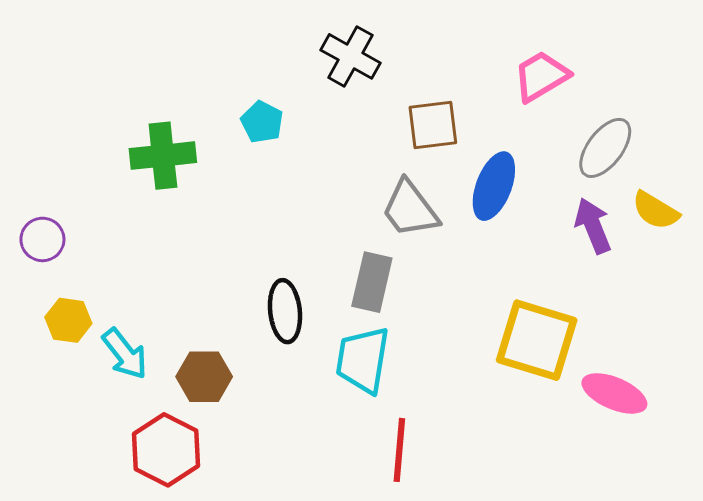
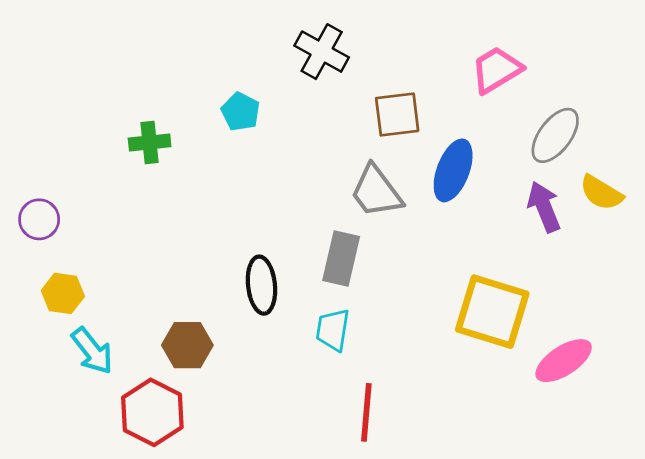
green cross: (163, 156) -> (150, 142), size x0.7
cyan arrow: (125, 354) -> (92, 351), moved
cyan trapezoid: (363, 360) -> (333, 330), size x0.7
pink ellipse: (614, 393) -> (564, 361), turned -56

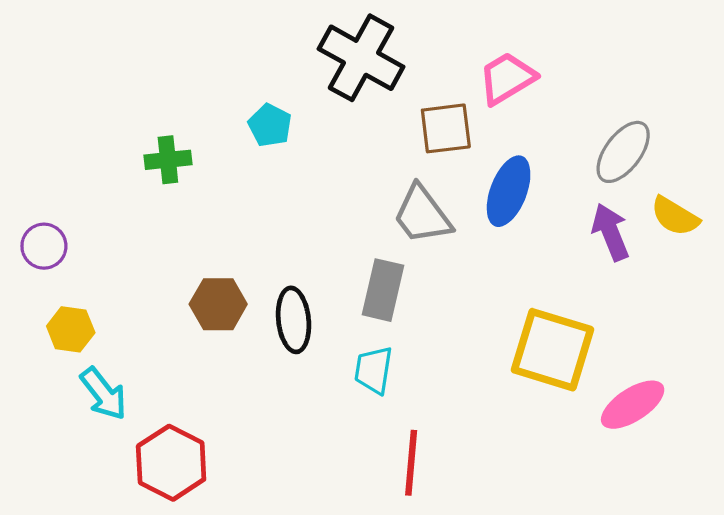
black cross: (322, 52) -> (361, 58), size x1.4
pink trapezoid: (496, 70) -> (507, 78), moved
brown hexagon: (187, 345) -> (218, 304), moved

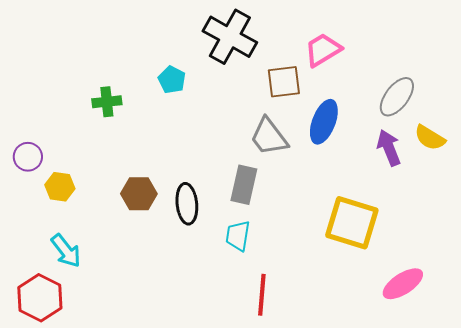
yellow hexagon: (71, 329) -> (60, 187), moved
pink ellipse: (633, 405) -> (403, 284), moved
red hexagon: (171, 463) -> (40, 298), moved

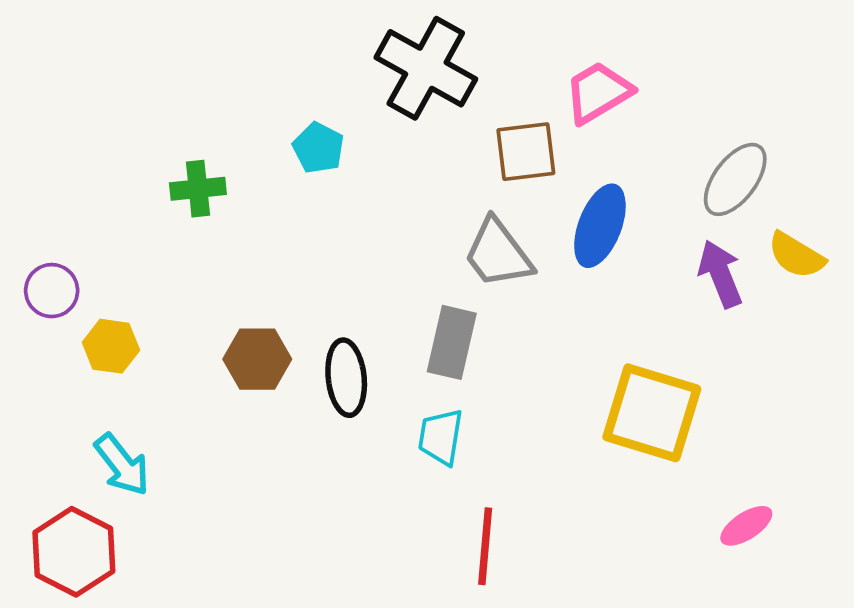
pink ellipse: (403, 284) -> (746, 526), size x0.7

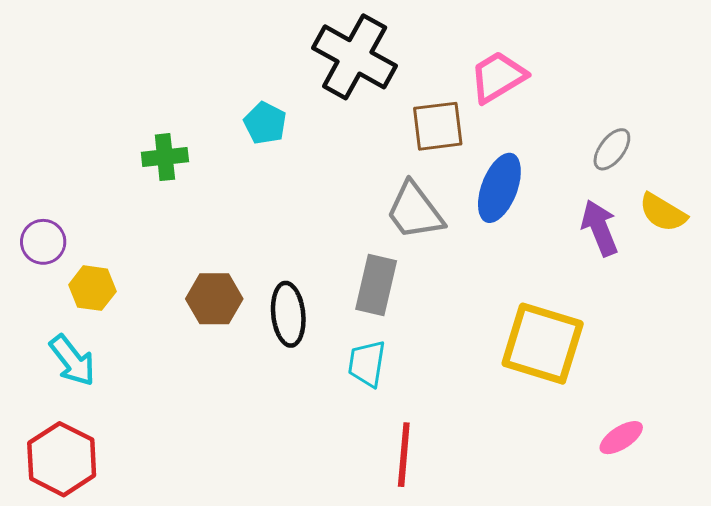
gray ellipse: (735, 179) -> (612, 149), size x0.7
cyan arrow: (122, 465) -> (72, 361), moved

